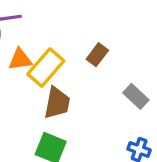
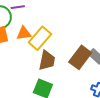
brown rectangle: (97, 55) -> (80, 57), moved, size x1.6

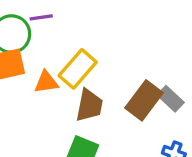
orange triangle: (24, 33) -> (46, 82), moved

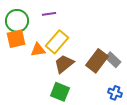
purple line: (41, 17) -> (49, 14), moved
brown trapezoid: (89, 105) -> (64, 64), turned -140

